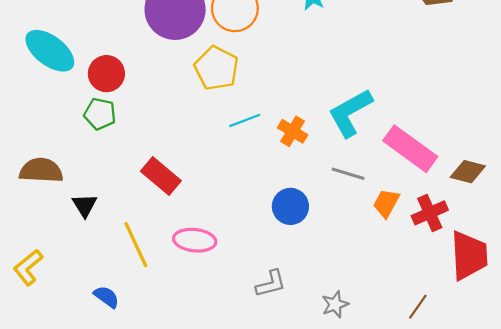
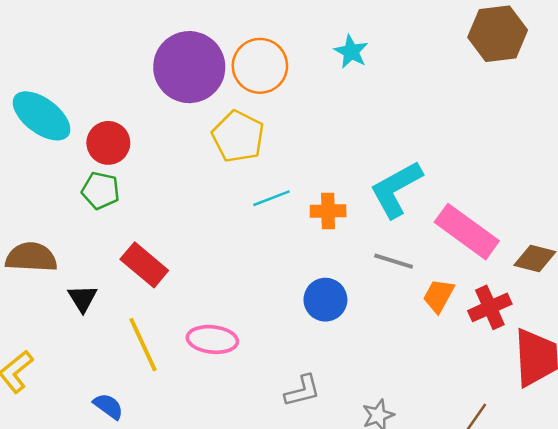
orange cross: (293, 131) -> (328, 211), turned -32
red rectangle: (161, 176) -> (144, 265), moved

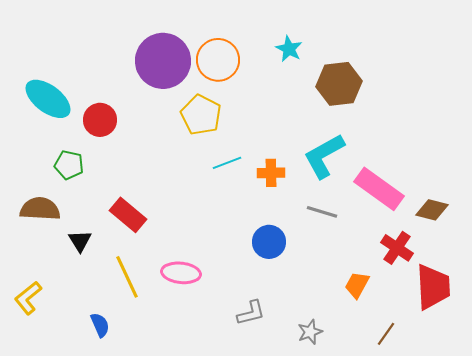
brown hexagon: (498, 34) -> (339, 84), moved
green pentagon: (101, 190) -> (69, 165), moved
orange trapezoid: (439, 296) -> (357, 285), moved
red cross: (490, 307) -> (397, 248), turned -32
blue semicircle: (108, 406) -> (100, 325), turned 30

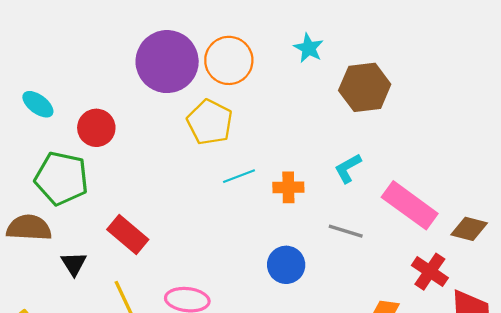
cyan ellipse: (48, 99) -> (38, 104), size x0.6
cyan L-shape: (324, 156) -> (348, 168), size x0.6
green pentagon: (69, 165) -> (62, 178), size x1.6

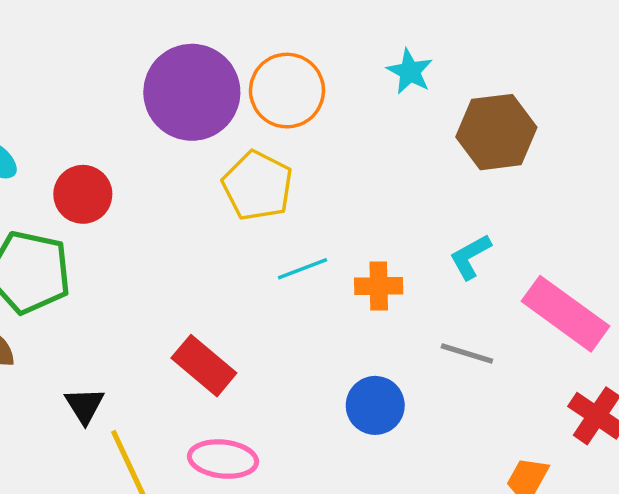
red rectangle: (128, 234) -> (204, 366), moved
black triangle: (74, 264) -> (85, 405), moved

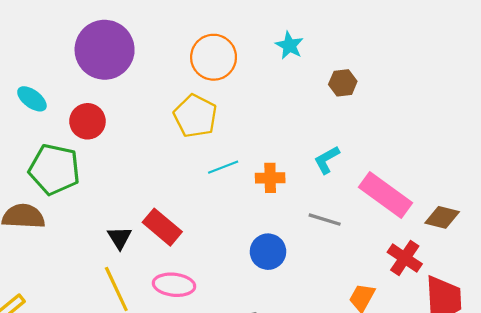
purple circle: (192, 92) -> (105, 50), moved
brown hexagon: (496, 132) -> (343, 83), size x0.6
black triangle: (85, 405) -> (120, 238), moved

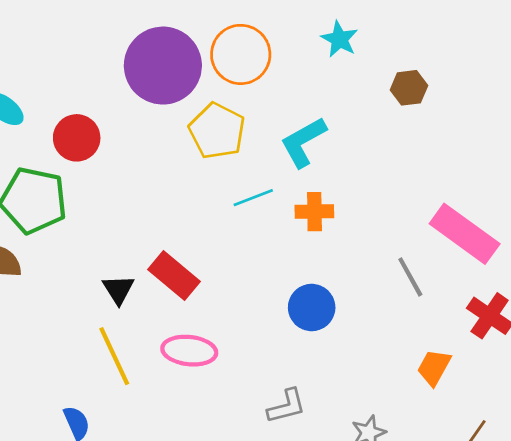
purple circle: (105, 50) -> (163, 66), moved
cyan L-shape: (327, 160) -> (303, 142), moved, size x1.4
gray line: (325, 220) -> (410, 277), moved, turned 44

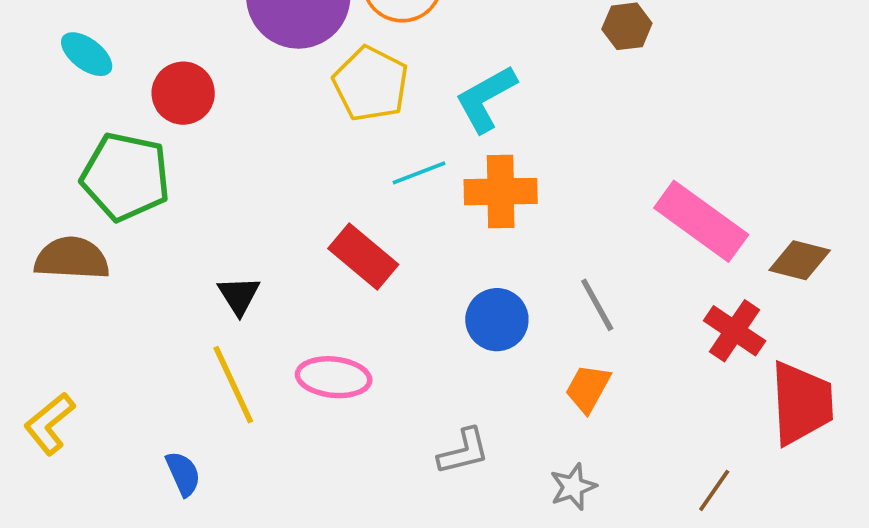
orange cross: (314, 212) -> (501, 192), size x1.4
red rectangle: (174, 276) -> (363, 256), moved
gray line: (410, 277) -> (597, 305), moved
orange trapezoid: (434, 367) -> (588, 388), moved

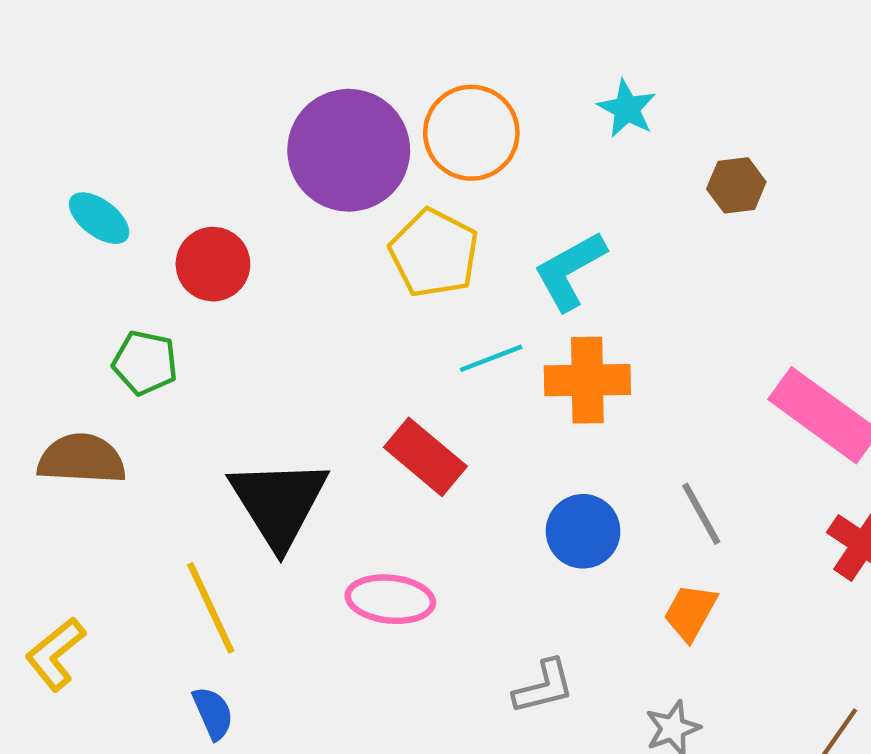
green pentagon: (126, 177) -> (145, 363), size x0.6
black triangle: (239, 295) -> (279, 503), size x2.0
yellow line: (233, 385) -> (211, 608), moved

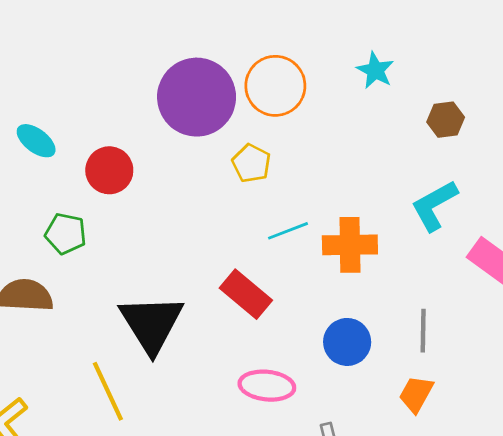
yellow pentagon: (434, 253) -> (251, 163), size x0.7
cyan L-shape: (570, 271) -> (434, 205), moved
gray line: (701, 514) -> (423, 331), turned 30
pink ellipse: (390, 599) -> (267, 386), moved

